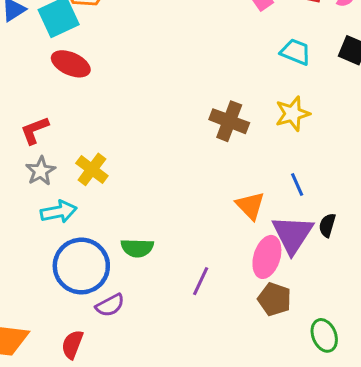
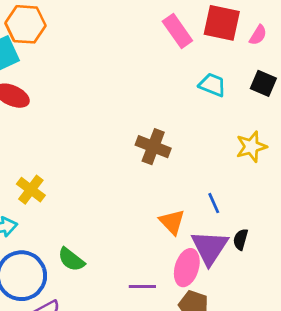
yellow star: (293, 114) -> (251, 147), moved
green semicircle: (137, 248) -> (71, 260), turned 36
purple line: (201, 281) -> (142, 286), moved, turned 65

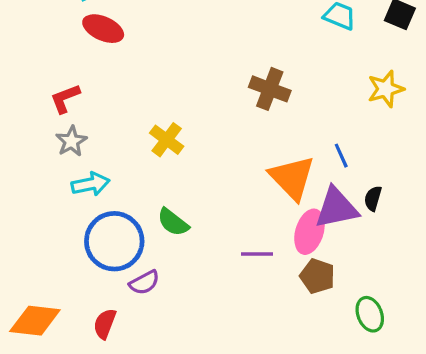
yellow cross: (31, 190) -> (167, 140), moved
orange triangle: (172, 222) -> (292, 178), size x1.5
purple triangle: (210, 247) -> (336, 208), turned 45

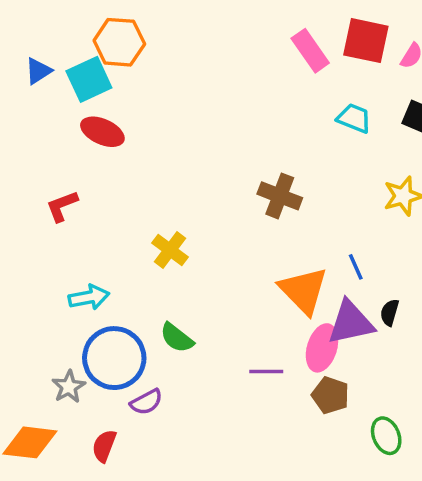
gray star: (71, 141) -> (69, 387), moved

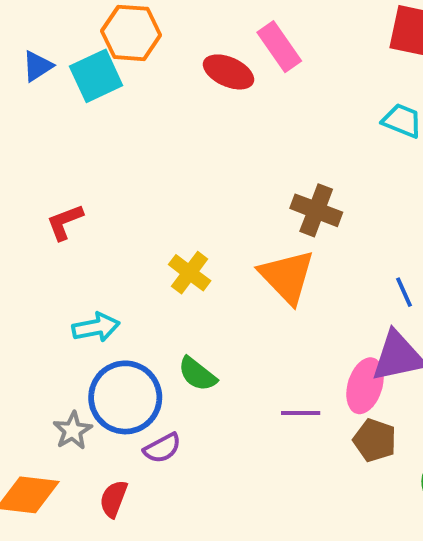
pink rectangle: (310, 51) -> (279, 47), moved
red ellipse: (102, 132) -> (229, 72), moved
orange triangle: (303, 290) -> (287, 277), moved

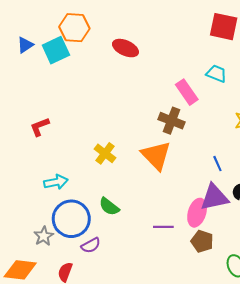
pink rectangle: (279, 47) -> (187, 92), moved

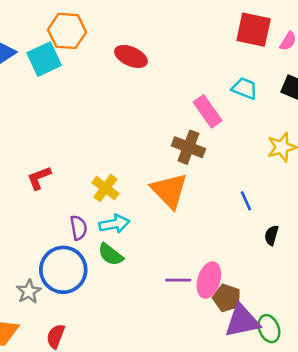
red L-shape: (40, 127) -> (39, 178), moved
cyan arrow: (56, 182) -> (114, 224), moved
purple triangle: (214, 197) -> (242, 321), moved
pink ellipse: (197, 213) -> (209, 280), moved
purple semicircle: (91, 245) -> (79, 228), moved, turned -72

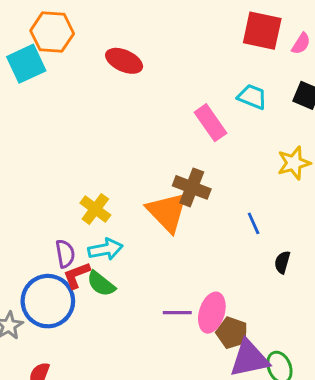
brown cross: (188, 147) -> (192, 187), moved
red L-shape: (39, 178) -> (77, 275), moved

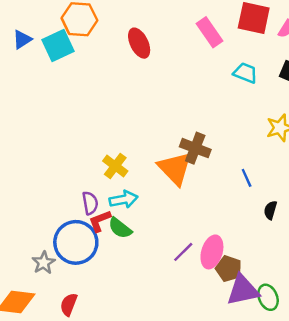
red ellipse: (124, 61) -> (139, 43), turned 40
pink rectangle: (210, 123) -> (210, 32), moved
purple line: (177, 313) -> (183, 252), turned -45

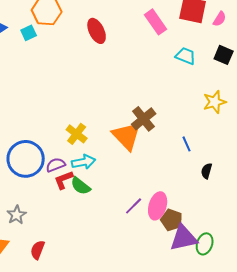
cyan square: (58, 45) -> (29, 33), size x0.6
brown cross: (195, 148) -> (144, 119), turned 30
purple semicircle: (90, 203) -> (56, 165), turned -102
blue circle: (76, 242) -> (26, 159), moved
green ellipse: (268, 297) -> (205, 244), turned 40

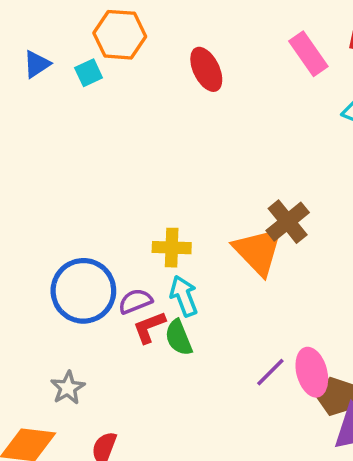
yellow cross: (77, 134) -> (172, 248), turned -35
cyan arrow: (84, 162) -> (184, 296), turned -100
green semicircle: (81, 186) -> (179, 338), turned 30
pink ellipse: (158, 206) -> (312, 372), turned -32

